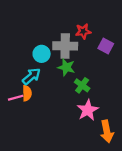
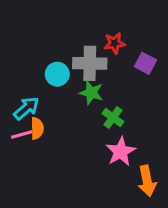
cyan arrow: (31, 76) -> (26, 108), moved

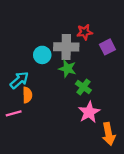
purple square: (145, 63) -> (107, 47), turned 35
pink line: (22, 135) -> (14, 113), moved

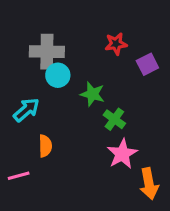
gray cross: (66, 47) -> (47, 52), moved
orange semicircle: (27, 95) -> (45, 146), moved
pink line: (14, 113) -> (19, 176), moved

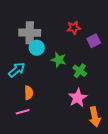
green cross: (114, 119) -> (80, 71), moved
pink line: (19, 176) -> (23, 112), moved

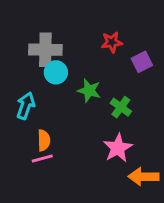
cyan arrow: (17, 70) -> (26, 106), turned -30
pink line: (23, 112) -> (42, 158), moved
orange arrow: (95, 117) -> (143, 177), turned 102

